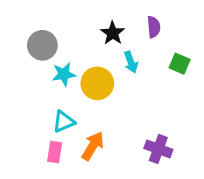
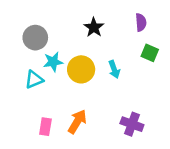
purple semicircle: (154, 27) -> (141, 22), moved
cyan arrow: (131, 62) -> (114, 69), moved
cyan triangle: (64, 122) -> (34, 80), moved

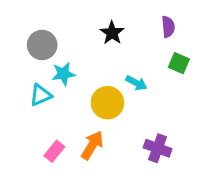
yellow circle: (81, 69) -> (107, 103), moved
cyan arrow: (114, 69) -> (136, 83), turned -42
pink rectangle: (45, 127) -> (54, 151), turned 30

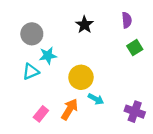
green square: (179, 63) -> (135, 48), turned 35
cyan arrow: (136, 83) -> (96, 99), moved
purple cross: (158, 148) -> (135, 112), moved

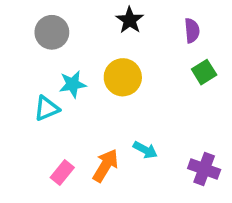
black star: (84, 25) -> (130, 20), moved
gray circle: (32, 34) -> (52, 32), moved
yellow circle: (81, 77) -> (123, 77), moved

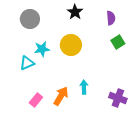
cyan arrow: (145, 150) -> (84, 87), turned -120

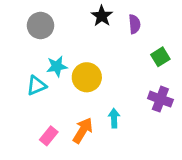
purple semicircle: (111, 18) -> (134, 24), moved
yellow circle: (71, 45) -> (87, 77), moved
purple cross: (118, 98) -> (160, 99), moved

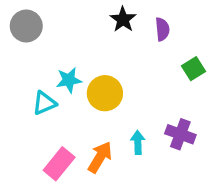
gray circle: (40, 26) -> (26, 26), moved
purple cross: (160, 99) -> (180, 134), moved
pink rectangle: (49, 136) -> (59, 164), size x1.4

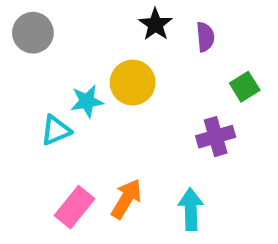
yellow circle: (105, 93) -> (133, 83), moved
purple cross: (180, 134) -> (216, 137), moved, turned -36
cyan arrow: (138, 142) -> (191, 209), moved, size x1.4

